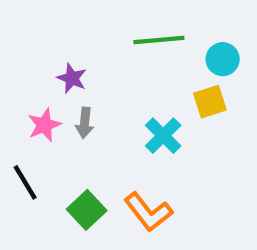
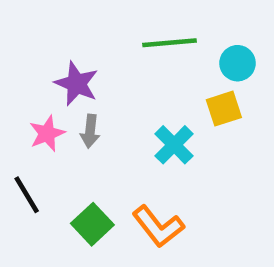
purple star: (72, 78) -> (77, 84), size x1.4

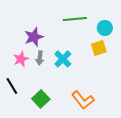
purple star: (77, 84) -> (34, 37), turned 30
cyan cross: (174, 145) -> (63, 59), moved
orange L-shape: (158, 226) -> (83, 100), moved

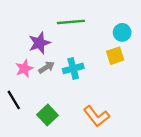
green line: (75, 19) -> (71, 22), moved
gray arrow: (40, 58) -> (46, 67), turned -128
cyan cross: (63, 59) -> (73, 68), turned 30

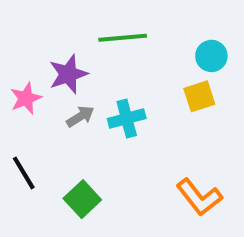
pink star: (24, 68) -> (26, 98), moved
orange L-shape: (96, 116) -> (199, 197), moved

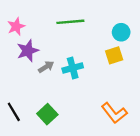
purple star: (68, 74) -> (28, 51), moved
pink star: (26, 98) -> (16, 26), moved
black line: (24, 173) -> (14, 112), moved

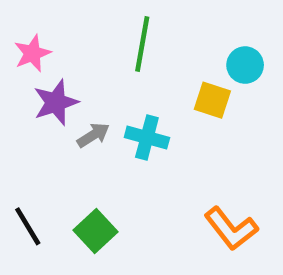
green line: (70, 22) -> (142, 44), turned -75
yellow square: (114, 55) -> (212, 100), moved, turned 36
cyan cross: (73, 68) -> (147, 137), turned 30

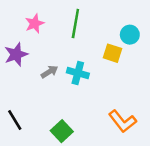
pink star: (32, 53) -> (35, 24), moved
purple star: (56, 102) -> (16, 54), moved
green square: (96, 231) -> (62, 131), moved

